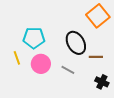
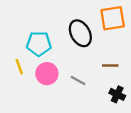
orange square: (98, 16) -> (113, 18), turned 30
black ellipse: (76, 43) -> (80, 33), moved

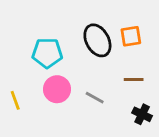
orange square: (113, 18) -> (131, 36), moved, size x0.7
yellow line: (19, 67) -> (15, 100), moved

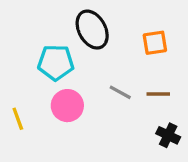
black ellipse: (97, 40) -> (92, 30), moved
gray line: (95, 98) -> (120, 92), moved

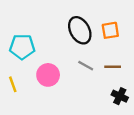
black ellipse: (92, 30) -> (80, 30), moved
cyan pentagon: (56, 63) -> (22, 47), moved

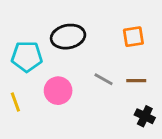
black ellipse: (80, 30) -> (68, 37), moved, turned -72

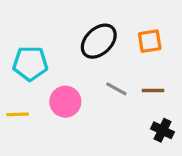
black ellipse: (68, 37) -> (99, 41), moved, turned -32
yellow line: (15, 102) -> (18, 114), turned -72

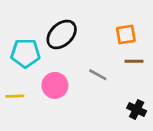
black ellipse: (99, 41) -> (62, 34), moved
brown line: (153, 91) -> (134, 61), moved

